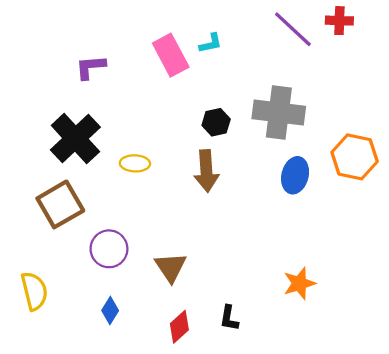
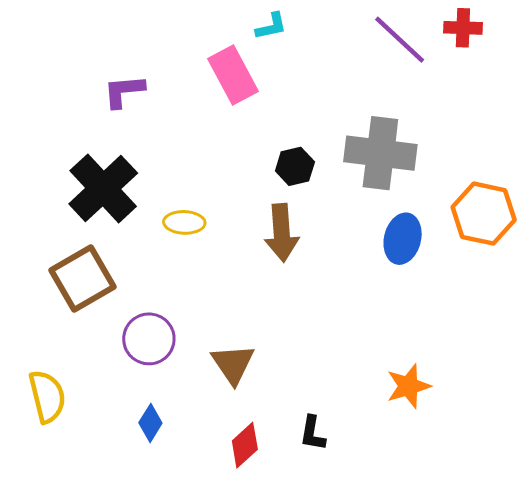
cyan L-shape: (211, 43) -> (271, 26), moved

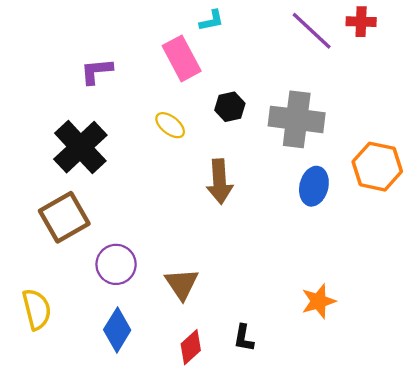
black hexagon: (295, 166) -> (230, 107), moved
yellow ellipse: (184, 222) -> (170, 125), moved, turned 36
blue diamond: (150, 423) -> (117, 330), size x1.5

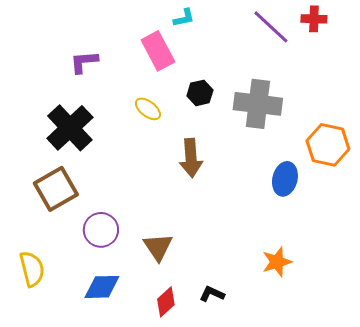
blue ellipse: (314, 186) -> (285, 179), moved
blue diamond: (117, 330) -> (102, 287), turned 57
black L-shape: (244, 338) -> (212, 294), turned 105

